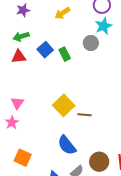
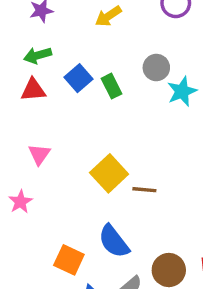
cyan star: (104, 26) -> (182, 91), moved
pink triangle: (17, 103) -> (39, 154), moved
orange square: (23, 158) -> (69, 260), moved

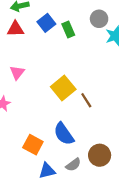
brown line: (144, 190) -> (86, 100), turned 49

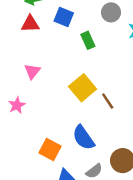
gray circle: (99, 19) -> (111, 12), moved
blue square: (46, 23) -> (64, 17), turned -30
green rectangle: (68, 29) -> (88, 40), moved

